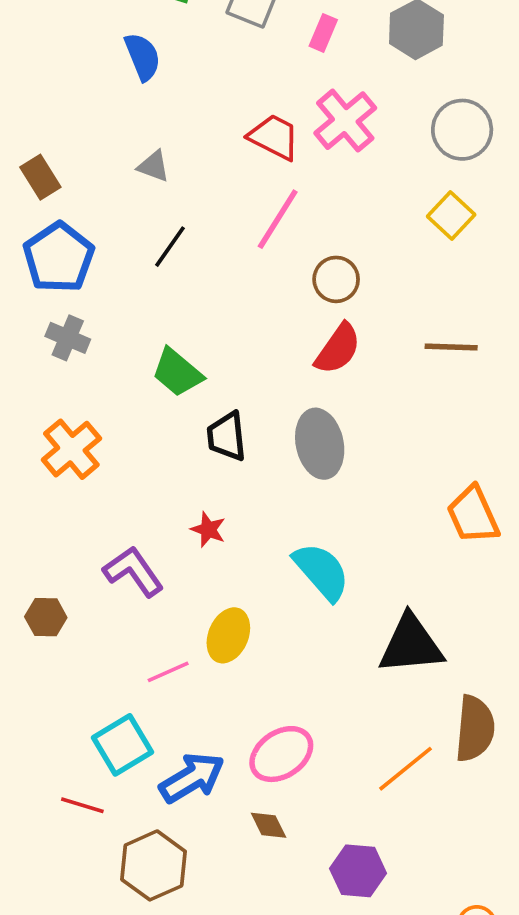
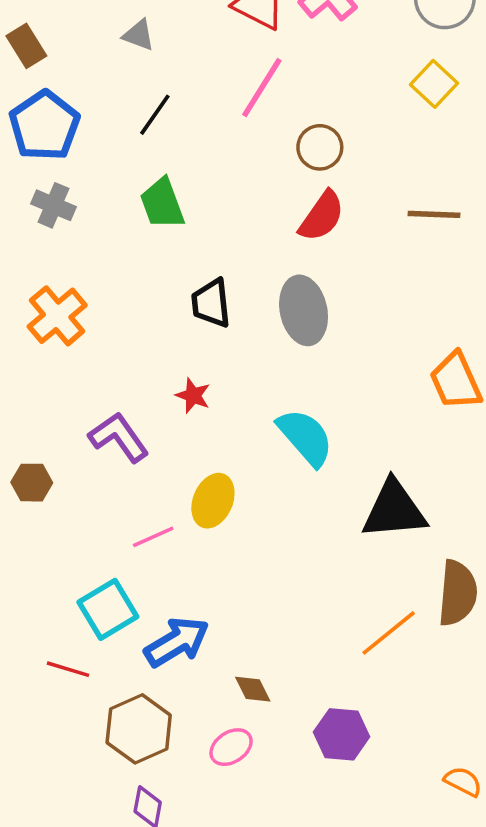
green trapezoid: (177, 373) -> (162, 204), moved, turned 30
pink ellipse: (281, 754) -> (231, 747), moved, size x0.7

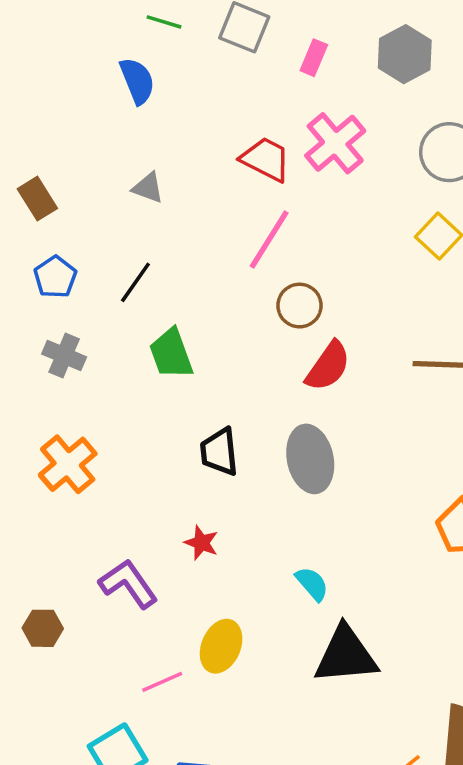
black line: (155, 115) -> (135, 282), moved
blue pentagon: (44, 126) -> (55, 277), size x0.6
brown circle: (320, 147) -> (300, 306), moved
cyan semicircle: (305, 437) -> (312, 584), size x0.6
black triangle: (394, 510) -> (346, 655), moved

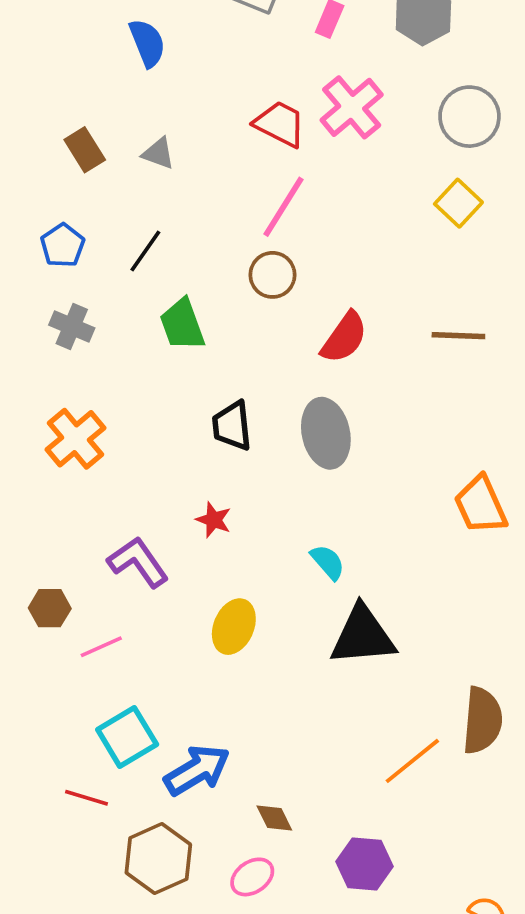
brown rectangle: (37, 199) -> (85, 150), moved
brown circle: (300, 306) -> (272, 275), moved
pink line: (162, 682) -> (101, 647), moved

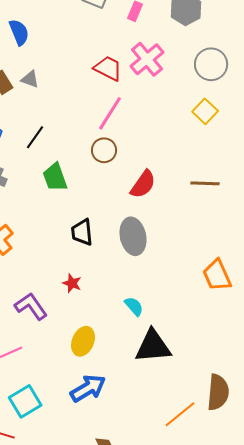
blue semicircle: (147, 43) -> (19, 32), moved
gray triangle: (158, 153) -> (30, 79), moved
blue arrow: (197, 770) -> (88, 388), moved

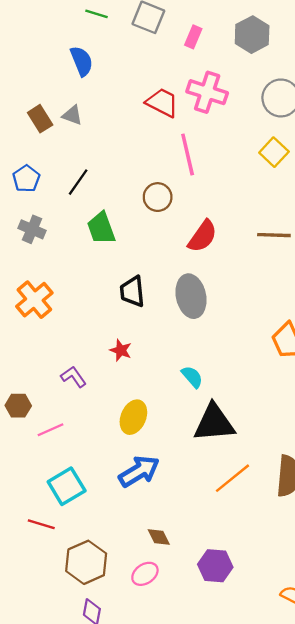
blue semicircle: (19, 32) -> (82, 61), moved
pink cross: (147, 59) -> (207, 92), turned -32
pink line: (110, 113) -> (188, 154), moved, turned -45
purple L-shape: (31, 306) -> (73, 377), size x0.7
orange line: (180, 414) -> (232, 478), moved

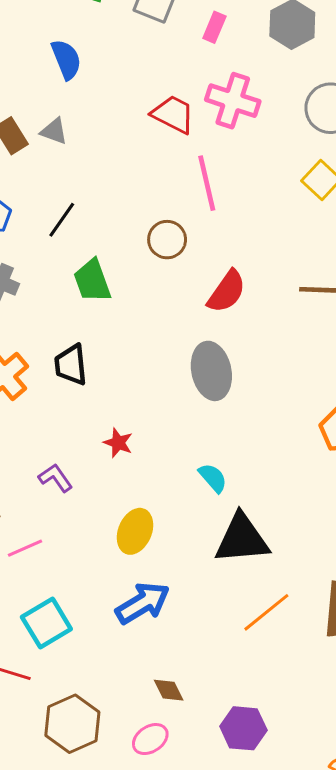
black trapezoid: (132, 292) -> (71, 365), moved

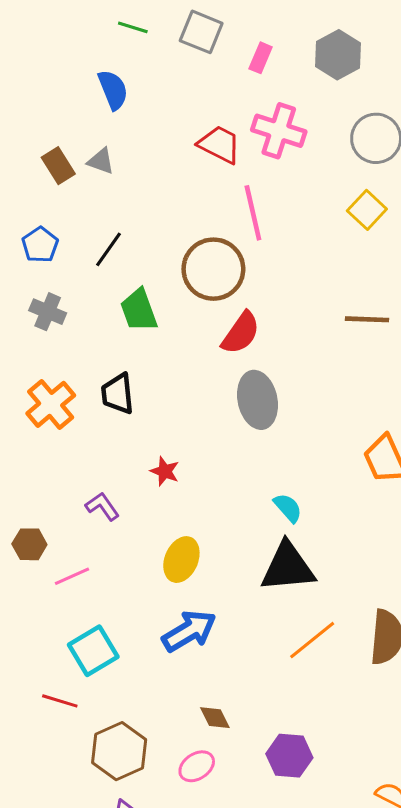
brown circle: (167, 240) -> (213, 269), size x1.6
red semicircle: (227, 292) -> (241, 333), moved
cyan semicircle: (213, 478) -> (288, 508), moved

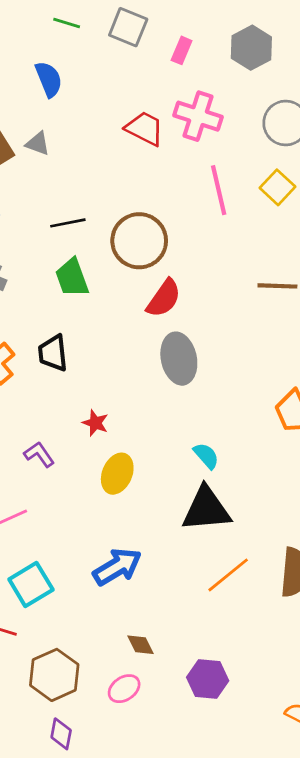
pink line: (253, 213) -> (219, 190), moved
black line: (108, 249) -> (68, 223), moved, turned 44
yellow ellipse: (181, 560) -> (117, 474), moved

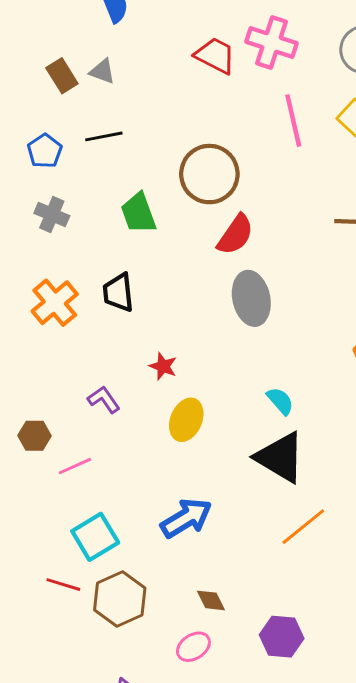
black line: (68, 223) -> (104, 136), moved
black triangle: (206, 509) -> (280, 457), turned 36
brown hexagon: (54, 675) -> (120, 599), moved

